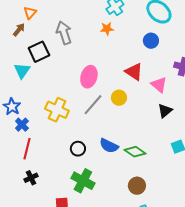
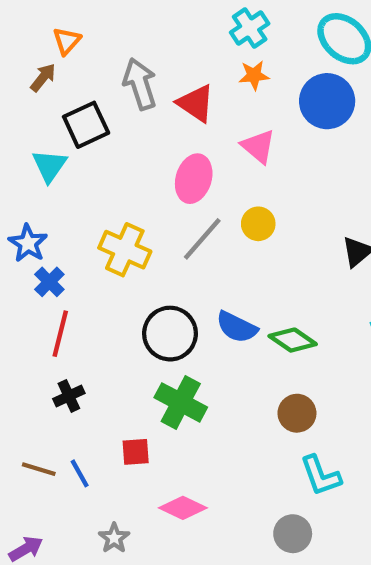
orange star: (107, 29) -> (254, 75), moved
blue circle: (151, 41) -> (327, 101), size x1.6
red triangle: (134, 72) -> (196, 103), moved
pink triangle: (159, 85) -> (258, 146), moved
black circle: (78, 149) -> (170, 334), size x1.6

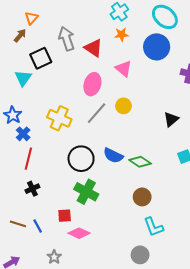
pink diamond: (183, 508) -> (79, 233), moved

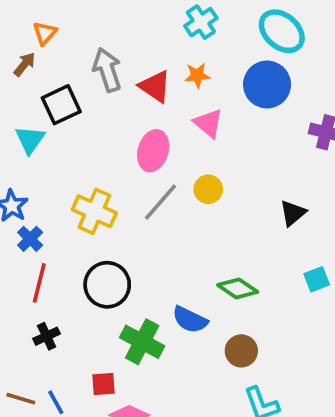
orange star: (121, 34) -> (197, 75), moved
blue semicircle: (113, 156) -> (190, 320), moved
black circle: (81, 159) -> (107, 285), moved

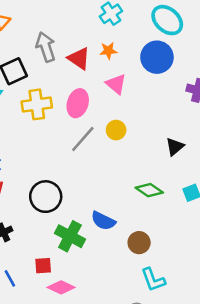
yellow cross: (94, 211) -> (37, 104), moved, turned -32
green diamond: (238, 288) -> (149, 190), moved

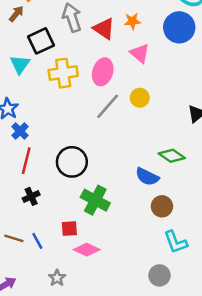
blue semicircle: (103, 221) -> (147, 177), moved

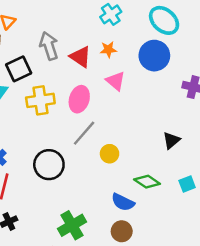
yellow circle: (140, 98) -> (110, 154), moved
black circle: (72, 162) -> (49, 165), moved
green cross: (95, 200) -> (72, 225), turned 32
brown circle: (162, 206) -> (122, 231), moved

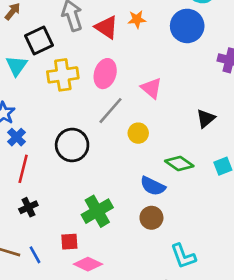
pink triangle: (116, 81) -> (151, 88), moved

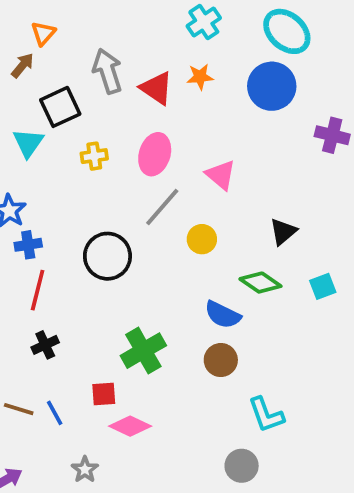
yellow cross: (63, 75) -> (94, 156), size x0.6
black triangle: (206, 119) -> (283, 232), moved
blue cross: (17, 137) -> (28, 245), turned 36

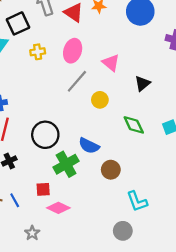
black triangle: (283, 232) -> (142, 83), moved
black circle: (107, 256) -> (45, 135), moved
green diamond: (260, 283) -> (134, 125), turned 30
blue semicircle: (223, 315) -> (89, 146), moved

